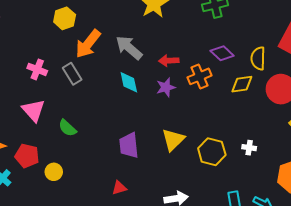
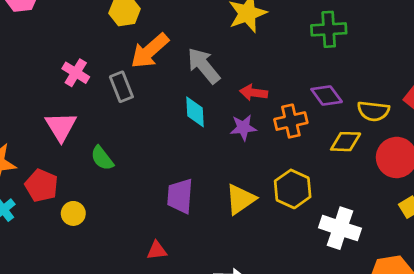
yellow semicircle: (258, 58) -> (373, 111), turned -95
white cross: (249, 148) -> (340, 228), size x2.0
yellow hexagon: (212, 152) -> (293, 189), moved

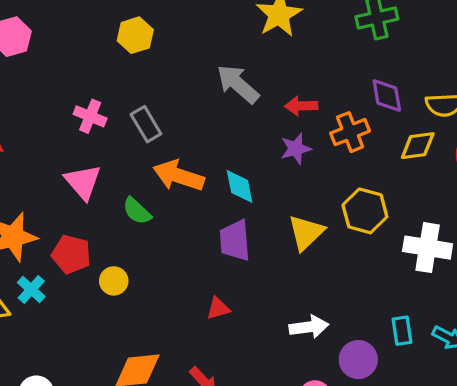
orange arrow: (150, 51) -> (179, 176), moved, turned 69
purple diamond: (327, 95) -> (387, 95), turned 36
cyan diamond: (195, 112) -> (240, 186), moved

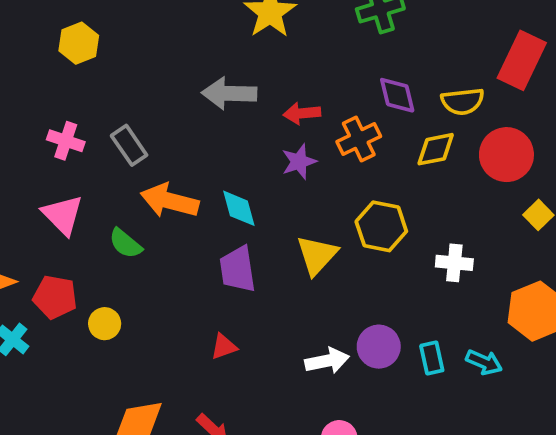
yellow hexagon: (135, 35) -> (79, 43), moved
gray arrow: (238, 84) -> (229, 93), turned -36
white cross: (428, 248) -> (454, 263), size x0.7
purple circle: (358, 360) -> (379, 347), moved

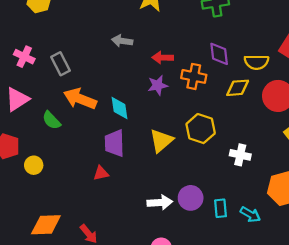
gray arrow: (229, 93) -> (122, 41), size x0.7
orange cross: (359, 139) -> (194, 76), turned 30
pink triangle: (63, 215) -> (17, 99), turned 35
red triangle: (224, 347) -> (101, 173), moved

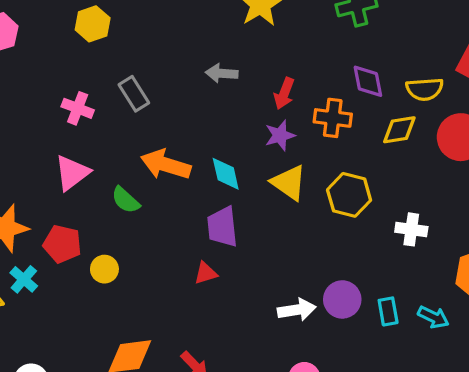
red arrow: (163, 58) -> (284, 93), turned -66
gray rectangle: (61, 64) -> (134, 94), moved
yellow triangle: (161, 141) -> (289, 183), moved, turned -40

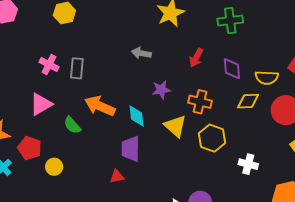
red arrow: (284, 93) -> (196, 58), moved
gray rectangle: (134, 94) -> (77, 68), moved, turned 30
orange cross: (333, 118) -> (200, 102), moved
purple star: (280, 135) -> (161, 90), moved

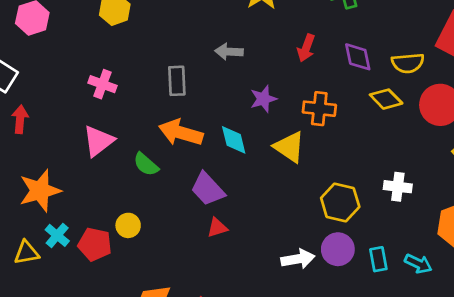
gray rectangle: (77, 68) -> (177, 81), moved
yellow diamond: (248, 101) -> (386, 99), turned 55
yellow hexagon: (212, 138) -> (340, 202), moved
red pentagon: (30, 148) -> (95, 244), moved
purple trapezoid: (131, 149) -> (208, 189), moved, turned -36

